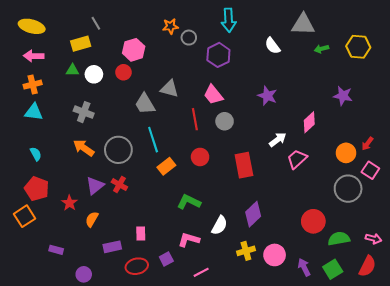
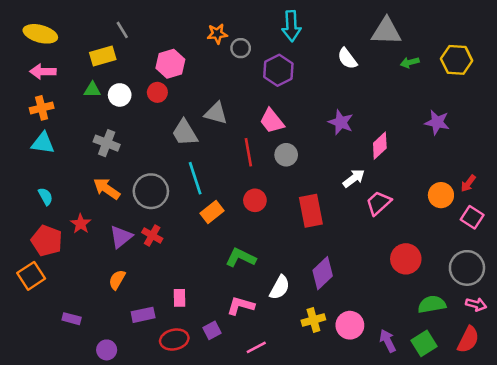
pink diamond: (309, 122) -> (380, 146), moved
gray circle: (348, 189) -> (467, 268), moved
red star: (69, 203) -> (81, 224), moved
red circle: (313, 221) -> (406, 259), moved

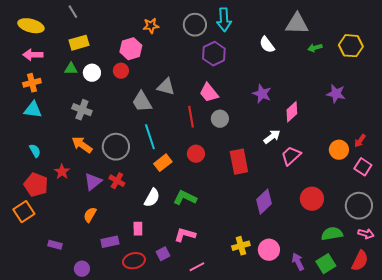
gray line: (122, 30) -> (73, 12), moved
orange star: (217, 34) -> (151, 26), moved
gray circle: (241, 48) -> (195, 25), moved, size x1.5
purple diamond: (323, 273) -> (264, 202), moved
white semicircle: (280, 287) -> (152, 198), moved

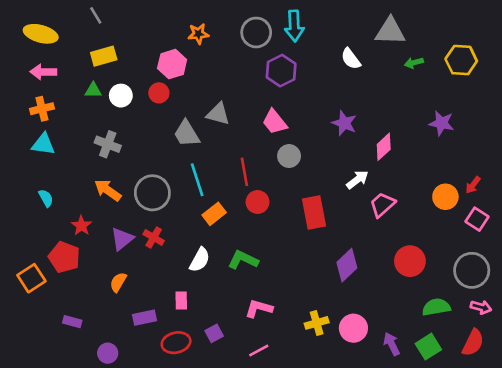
red line: (191, 117) -> (244, 172), moved
red pentagon: (36, 185) -> (64, 257), moved
pink L-shape: (185, 235) -> (259, 308), moved

